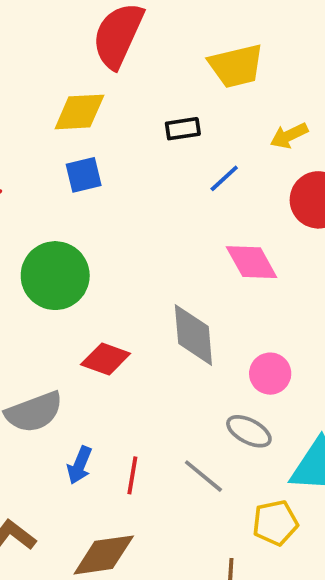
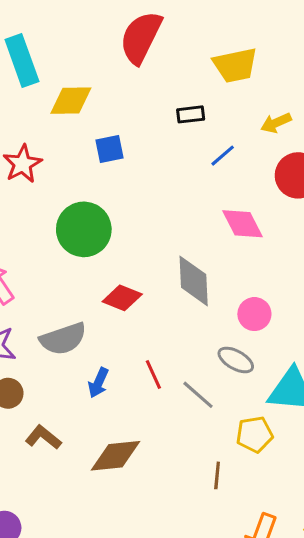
yellow diamond: (79, 112) -> (71, 101), moved
red line: (132, 475) -> (153, 375), moved, turned -36

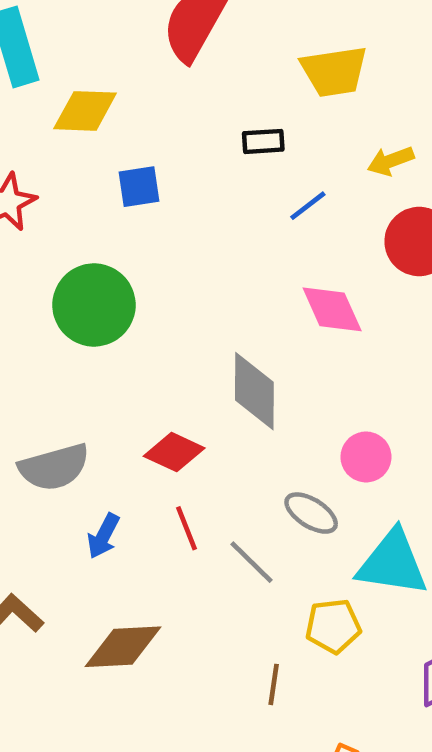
red diamond: (122, 298) -> (174, 452), moved
pink circle: (254, 314) -> (366, 457), moved

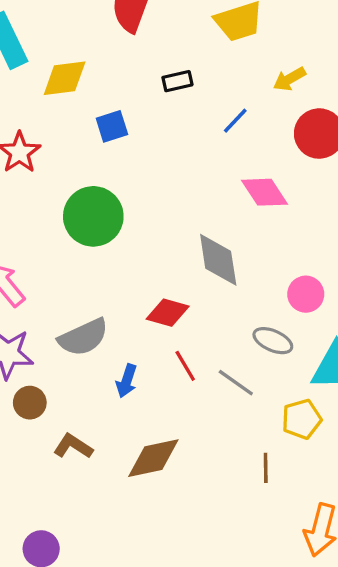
black rectangle: (263, 141) -> (177, 81), moved

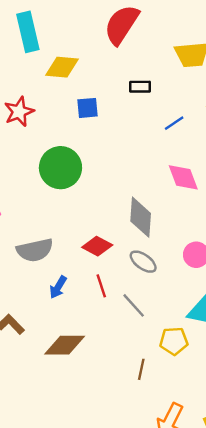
gray ellipse: (273, 341) -> (143, 262), moved

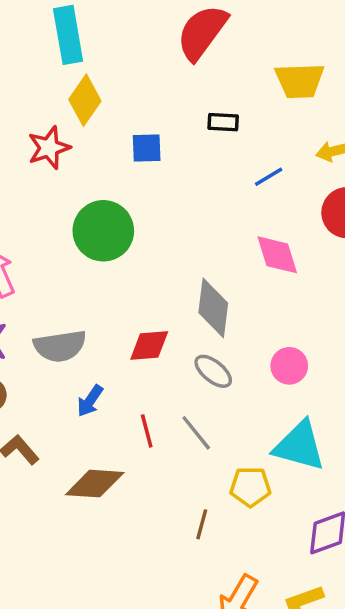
yellow diamond: (62, 67) -> (85, 100), moved, turned -64
red diamond: (97, 246) -> (149, 345), turned -36
red line: (101, 286) -> (147, 431), moved

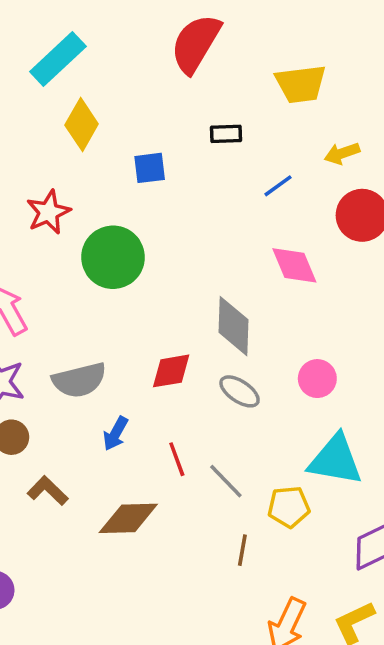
cyan rectangle: (68, 35) -> (58, 59), turned 62
red star: (49, 148) -> (48, 212), moved
gray line: (196, 433) -> (226, 481), moved

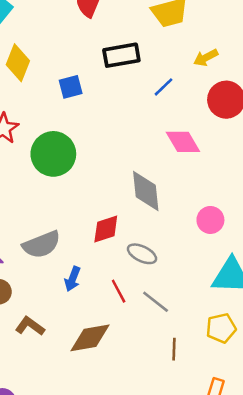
black rectangle: (226, 134) -> (121, 55), size x1.6
gray ellipse: (240, 391) -> (142, 254), moved
yellow pentagon: (289, 507) -> (221, 328), moved

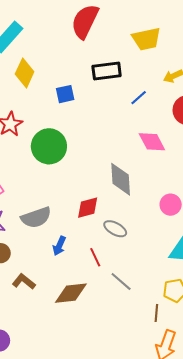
gray line: (156, 302) -> (121, 281), moved
brown line: (174, 349) -> (156, 313), moved

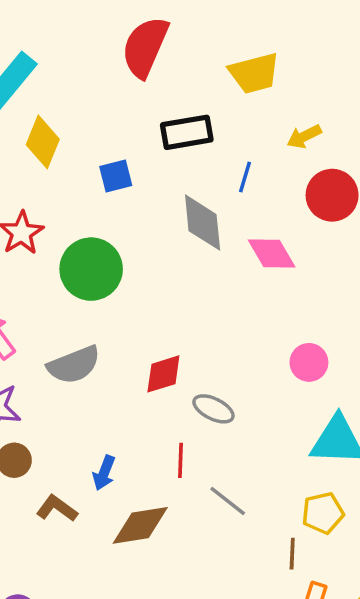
blue line: (139, 98) -> (245, 177), turned -30
gray diamond: (121, 179) -> (203, 223), moved
gray semicircle: (36, 217) -> (74, 365), moved
blue arrow: (59, 246) -> (104, 473), moved
red line: (95, 257) -> (181, 460), turned 30

